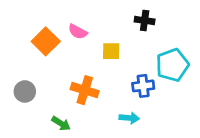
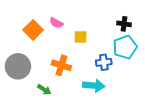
black cross: (145, 21) -> (124, 24), moved
gray circle: (25, 91) -> (18, 66), size x1.6
cyan arrow: (129, 118) -> (94, 86), size x1.5

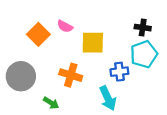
yellow square: (81, 37) -> (93, 43), size x1.5
cyan arrow: (94, 86) -> (108, 98), turned 60

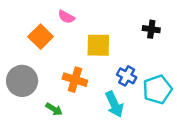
pink semicircle: (65, 26) -> (66, 17), moved
cyan pentagon: (144, 54) -> (157, 90), moved
blue cross: (119, 72) -> (127, 76), turned 36

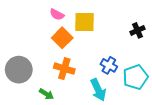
black cross: (151, 29) -> (137, 30), moved, turned -32
orange square: (41, 37) -> (62, 38), moved
yellow square: (98, 45) -> (84, 22), moved

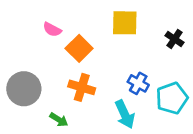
pink semicircle: (57, 14) -> (52, 30), moved
yellow square: (84, 22) -> (125, 23), moved
black cross: (137, 30) -> (175, 39), turned -32

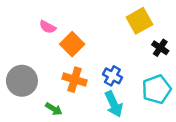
yellow square: (125, 23) -> (139, 21), moved, turned -30
black cross: (175, 39) -> (160, 48), moved
blue cross: (138, 83) -> (112, 76), moved

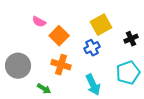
yellow square: (139, 21) -> (101, 25), moved
black cross: (160, 48) -> (131, 39), turned 32
blue cross: (112, 76) -> (92, 48), moved, turned 35

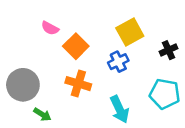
cyan pentagon: (128, 73) -> (165, 94), turned 30
green arrow: (44, 89) -> (42, 114), moved

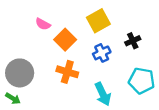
yellow square: (130, 32) -> (98, 21), moved
black cross: (168, 50) -> (133, 41), moved
green arrow: (42, 114) -> (13, 98), moved

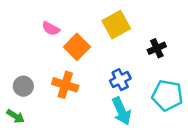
blue cross: (102, 53) -> (120, 80), moved
orange cross: (67, 72) -> (65, 85), moved
gray circle: (20, 73) -> (23, 86), size x0.6

